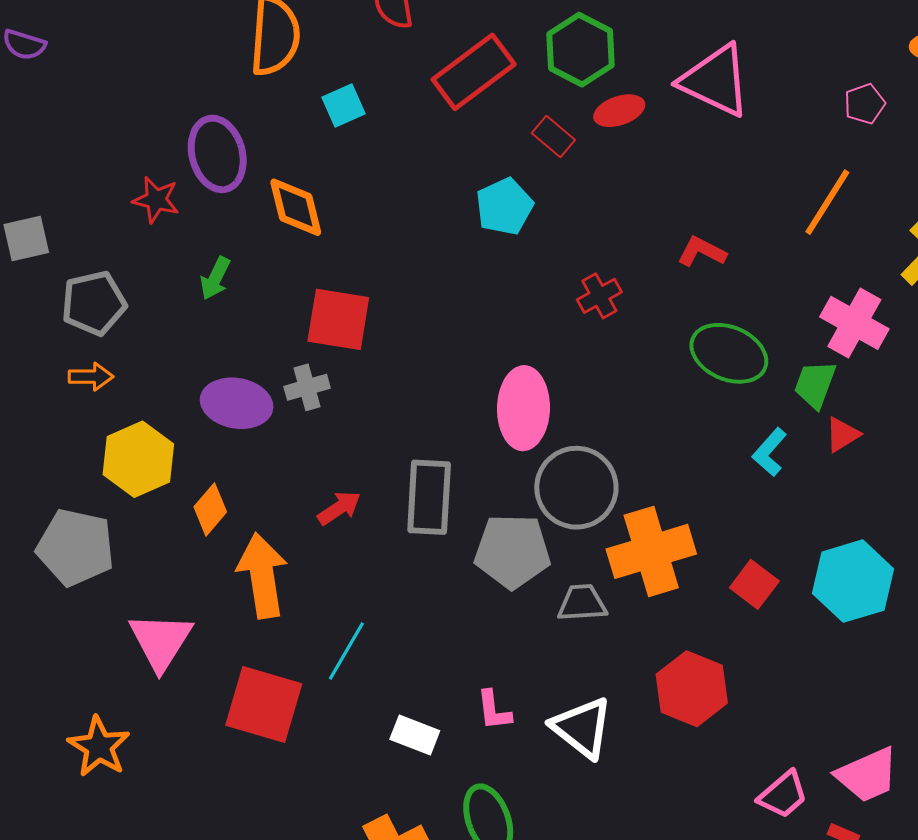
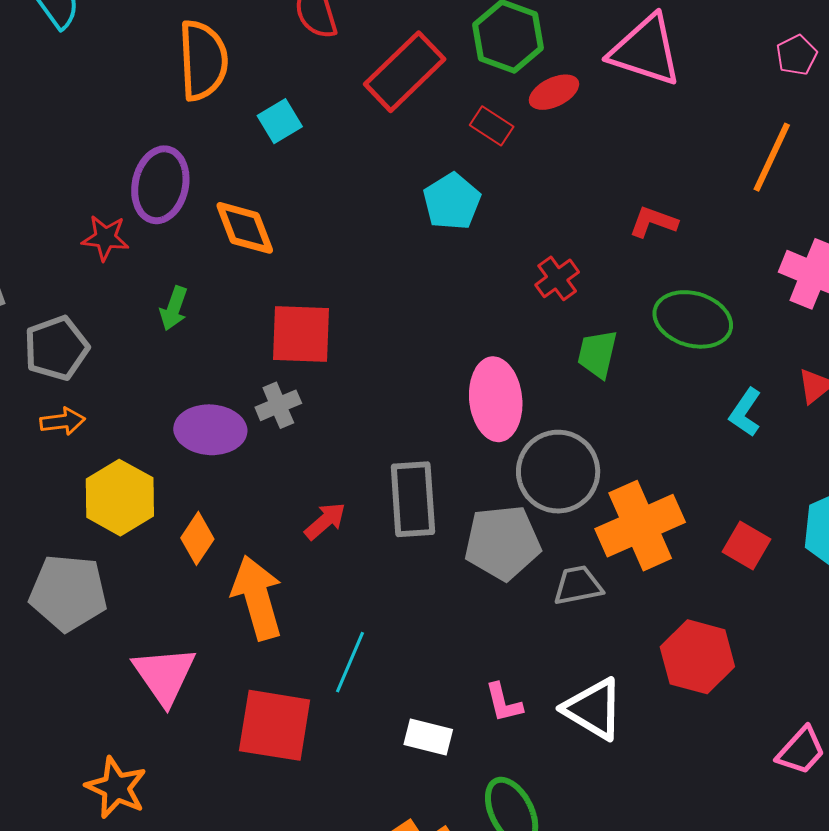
purple ellipse: (217, 154) -> (160, 185), turned 34
green trapezoid: (815, 384) -> (597, 354), moved

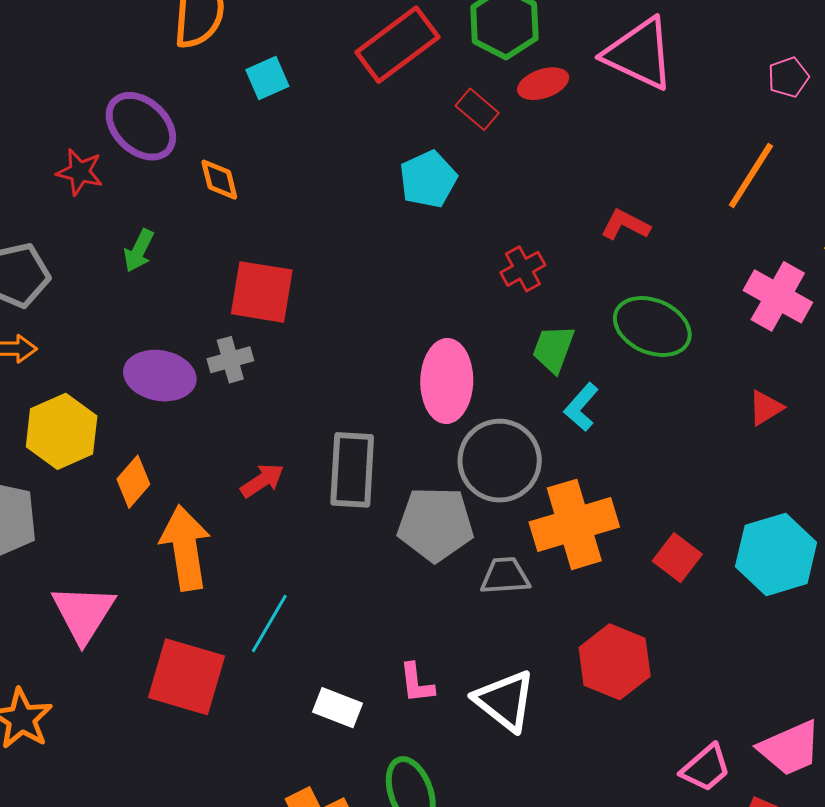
purple ellipse: (160, 185) -> (141, 126), turned -66
orange diamond: (245, 228) -> (219, 180), size x0.7
cyan L-shape: (745, 412) -> (581, 407), moved

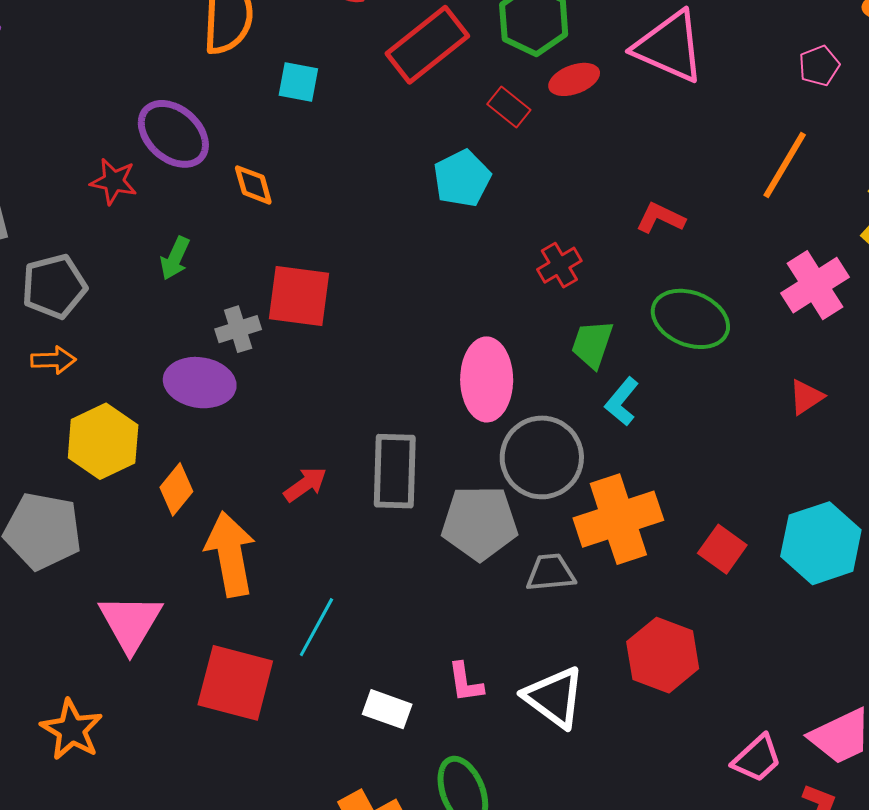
cyan square: (267, 78) -> (298, 82), turned 36
pink cross: (778, 296) -> (815, 285), turned 30
gray cross: (230, 360) -> (238, 329), moved

